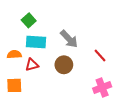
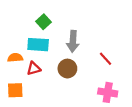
green square: (29, 20) -> (44, 22), moved
gray arrow: (69, 39) -> (73, 41), turned 48
pink cross: (102, 88) -> (108, 92), turned 30

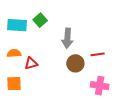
cyan rectangle: (38, 45) -> (17, 25), moved
red line: (106, 59) -> (98, 54), turned -56
brown circle: (67, 69) -> (75, 63), moved

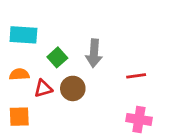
green square: (40, 20) -> (57, 57), moved
brown circle: (75, 63) -> (73, 88), moved

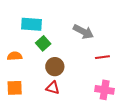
cyan rectangle: (23, 35) -> (32, 24), moved
gray arrow: (94, 53) -> (83, 32), moved, turned -66
red triangle: (43, 88) -> (53, 88), moved, turned 32

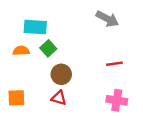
gray arrow: (83, 32) -> (107, 19), moved
orange semicircle: (15, 56) -> (21, 51), moved

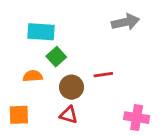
gray arrow: (107, 19) -> (125, 22), turned -40
orange semicircle: (21, 51) -> (33, 76), moved
red line: (114, 64) -> (103, 75), moved

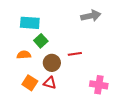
orange square: (19, 115) -> (30, 83), moved, turned 35

